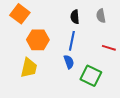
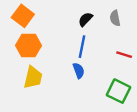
black semicircle: (75, 17) -> (85, 19), turned 48
orange hexagon: (38, 40) -> (28, 46), moved
green square: (91, 76) -> (118, 91), moved

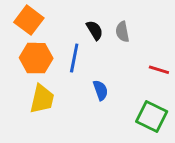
gray semicircle: (115, 18) -> (122, 32), moved
black semicircle: (85, 19) -> (95, 30), moved, turned 105
blue line: (82, 47) -> (74, 58), moved

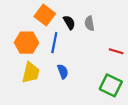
orange square: (29, 20) -> (45, 15), moved
blue semicircle: (100, 90) -> (63, 71), moved

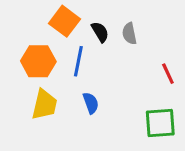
red line: (116, 51) -> (168, 74), turned 48
green square: (111, 85) -> (160, 123), turned -30

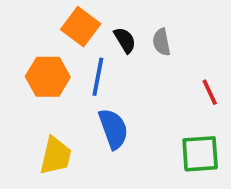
blue semicircle: (91, 103) -> (113, 129), size x1.5
yellow trapezoid: (44, 105) -> (56, 156), moved

